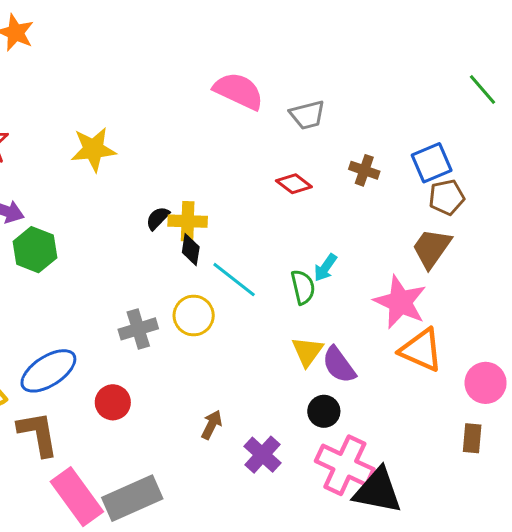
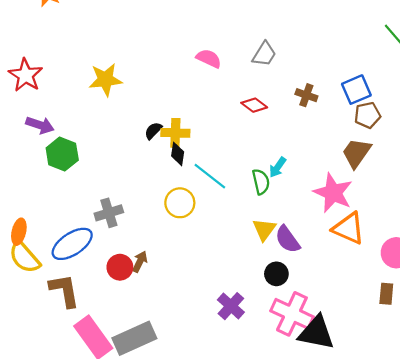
pink semicircle: (239, 91) -> (209, 58), moved, size x0.7
gray trapezoid: (307, 115) -> (264, 54), turned -44
gray cross: (138, 329) -> (109, 213), moved
brown arrow: (212, 425) -> (140, 262), moved

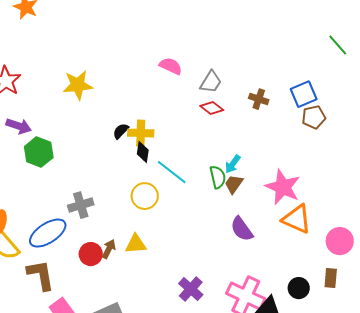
gray trapezoid: (264, 54) -> (211, 82), moved
brown trapezoid: (356, 153) -> (234, 184), moved, size x0.7
yellow triangle: (264, 229) -> (136, 244), moved, turned 50
black circle: (276, 274) -> (299, 288), moved

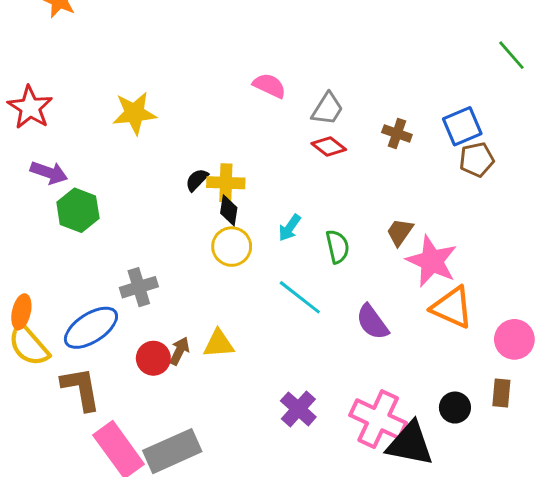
cyan arrow: (233, 164) -> (290, 228), moved
cyan line: (172, 172) -> (300, 297), moved
brown trapezoid: (234, 184) -> (400, 232), moved
yellow circle: (145, 196) -> (232, 247), moved

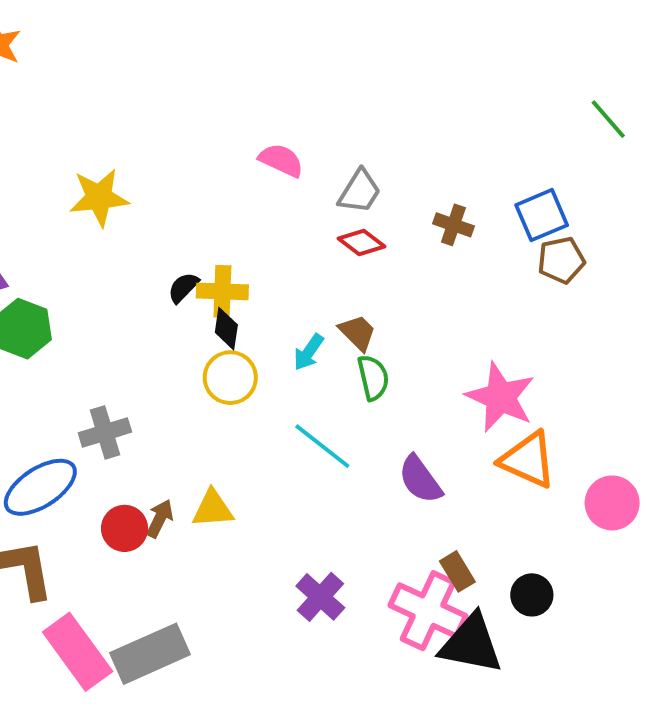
brown trapezoid: (400, 232) -> (358, 333), moved, turned 100
brown rectangle: (501, 393) -> (457, 571), moved, turned -36

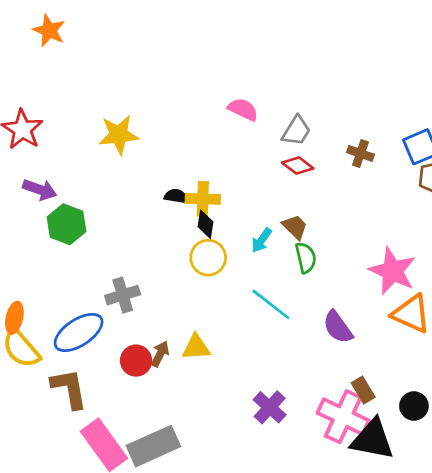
black semicircle: (183, 288) -> (176, 196), turned 55

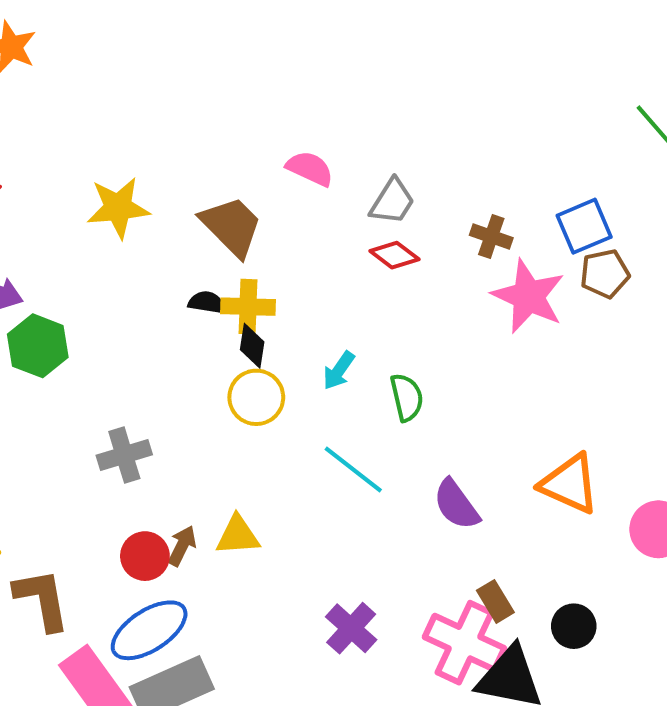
brown trapezoid: (295, 227) -> (232, 226), moved, size x1.6
pink star: (393, 271) -> (528, 296), moved
blue ellipse: (79, 332) -> (149, 630), moved

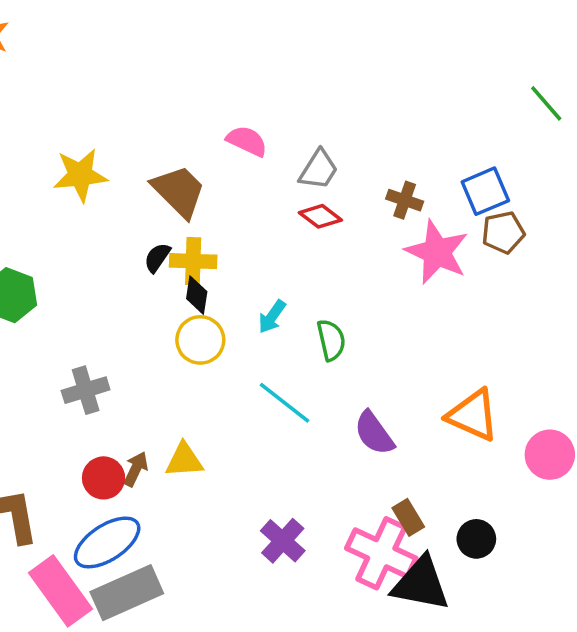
black semicircle: (207, 302) -> (157, 257), turned -64

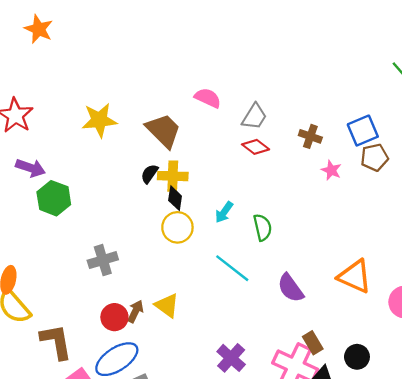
pink star: (437, 252) -> (331, 170), size x0.5
yellow triangle: (184, 460) -> (167, 305), turned 40

